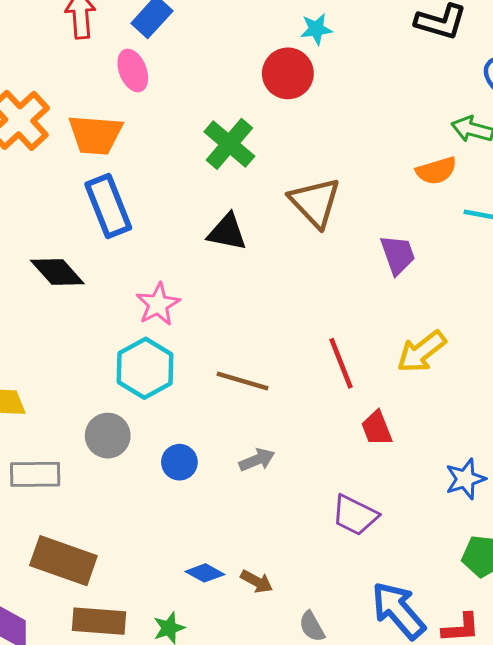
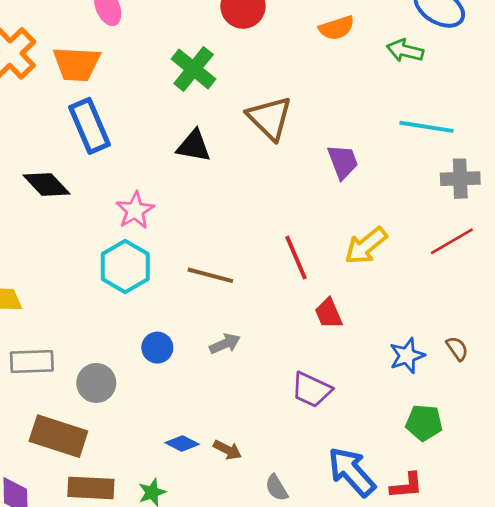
orange semicircle: (436, 171) -> (337, 28), moved
gray circle: (108, 436) -> (96, 383), moved

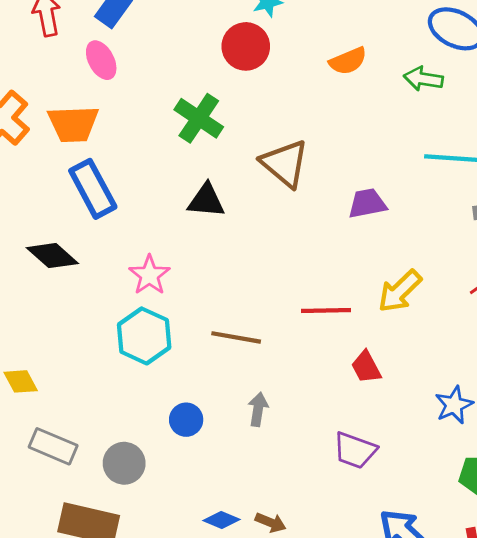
purple trapezoid: (343, 162) -> (367, 203), turned -75
red line: (296, 258) -> (326, 310), turned -63
gray arrow: (225, 344) -> (258, 409), turned -52
gray rectangle: (32, 361) -> (53, 446), turned 30

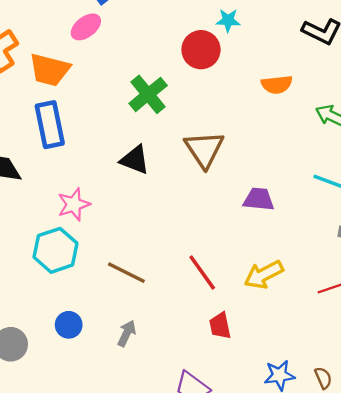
pink ellipse: (101, 60) -> (86, 27), turned 64
red line: (326, 310) -> (202, 273), turned 39

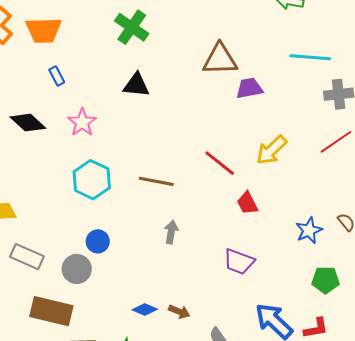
blue rectangle: (50, 125) -> (57, 76), size x0.5
brown triangle: (204, 149) -> (220, 59), moved, turned -42
pink star: (74, 204) -> (82, 122), moved
blue circle: (69, 325) -> (98, 241), moved

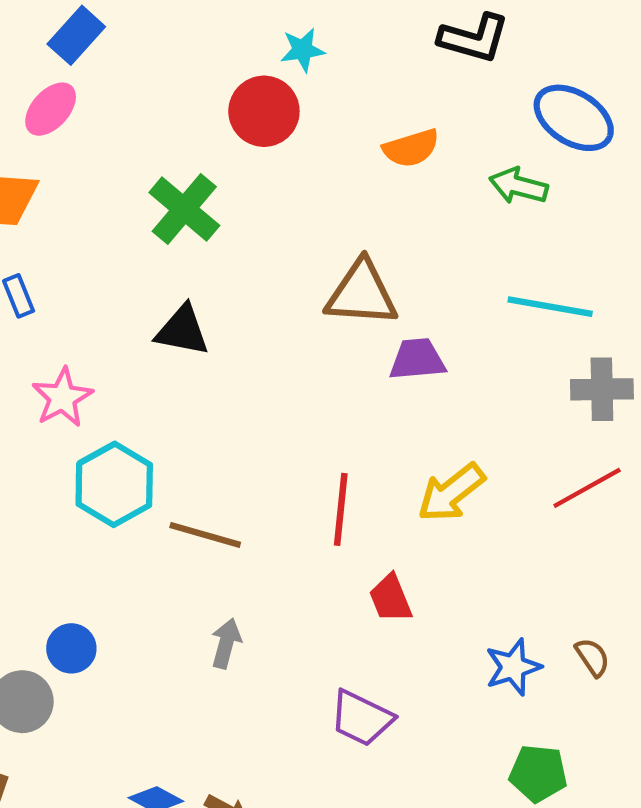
red line: (220, 163) -> (341, 509), turned 52
cyan hexagon: (92, 180) -> (114, 484), moved

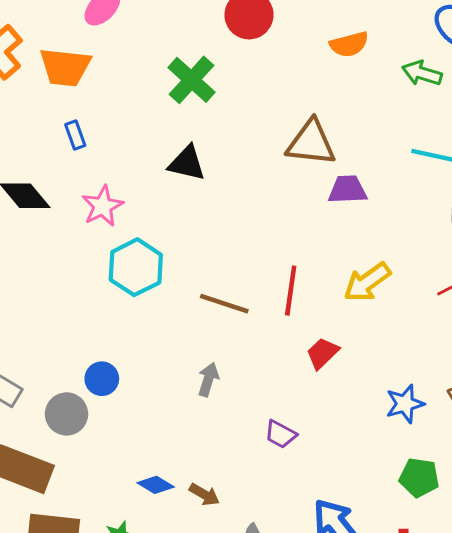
brown line: (205, 535) -> (224, 304), moved
red trapezoid: (390, 598) -> (322, 353), turned 66
purple trapezoid: (361, 718) -> (281, 434), moved, size x0.7

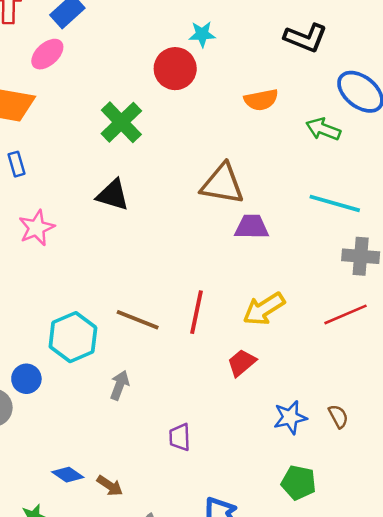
cyan hexagon: (136, 267) -> (73, 337), moved
red trapezoid: (322, 353) -> (242, 363), moved
purple trapezoid: (281, 434) -> (180, 437), turned 56

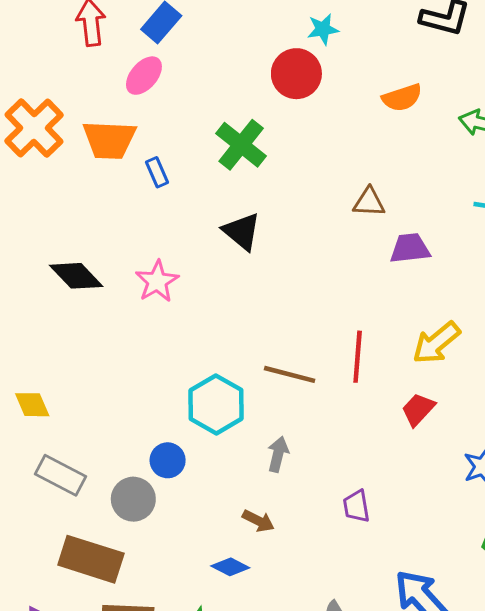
blue rectangle: (17, 164) -> (157, 172), moved
brown triangle: (222, 184) -> (369, 202), size x0.6
black triangle: (113, 195) -> (242, 231), turned 30
brown arrow: (110, 486) -> (258, 521), moved

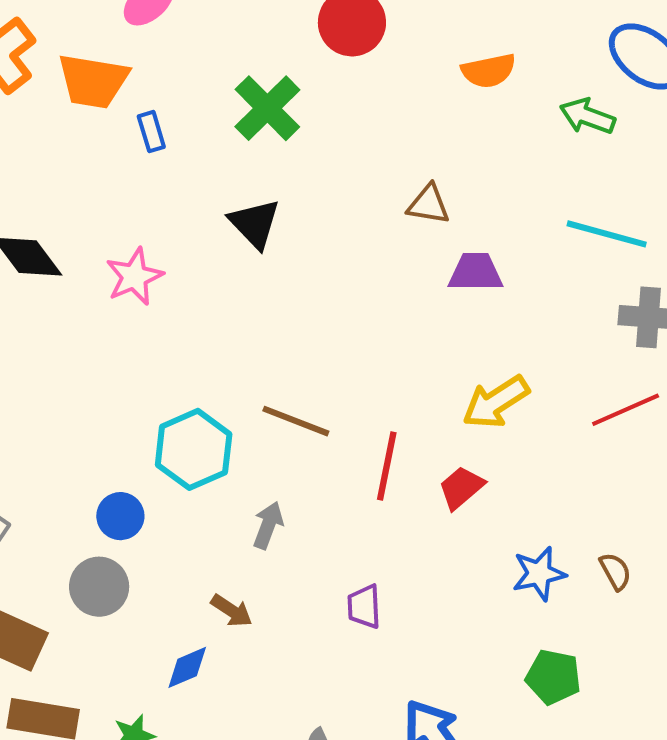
red line: (358, 357) -> (387, 466), moved
gray circle: (133, 499) -> (99, 587), moved
blue diamond: (230, 567) -> (187, 667), turned -57

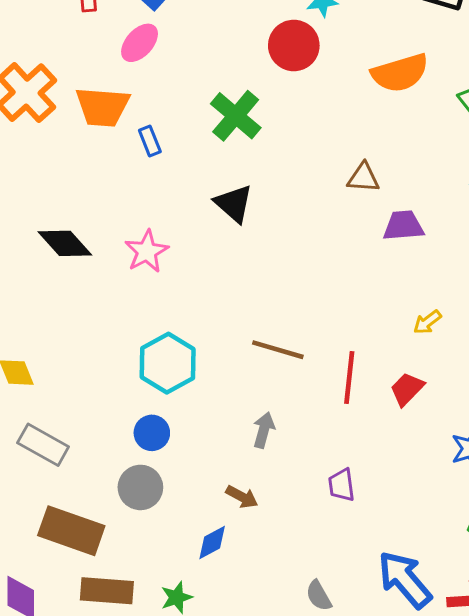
orange semicircle: (489, 71) -> (400, 73), size x1.4
yellow arrow: (496, 402) -> (427, 322), size x0.6
cyan hexagon: (194, 449) -> (168, 363), moved

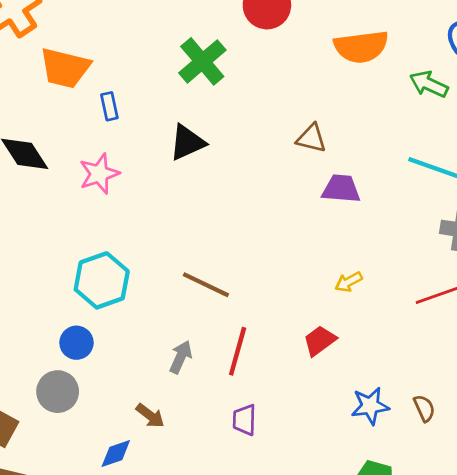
orange trapezoid: (102, 107) -> (65, 68), moved
blue rectangle: (150, 141) -> (109, 106), moved
black triangle: (234, 204) -> (187, 143), turned 45
red line: (349, 378) -> (238, 351), moved

